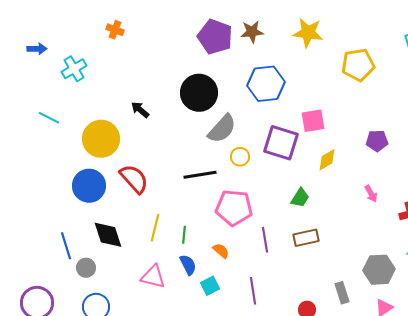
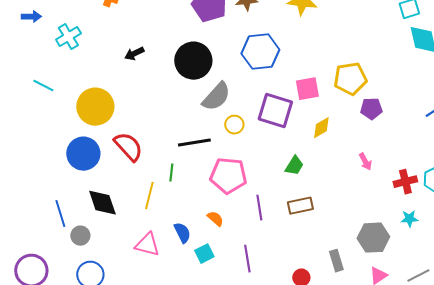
yellow pentagon: (358, 65) -> (350, 79), moved
black arrow: (140, 110) -> (134, 54), moved, turned -66
green line: (184, 235) -> (171, 173), moved

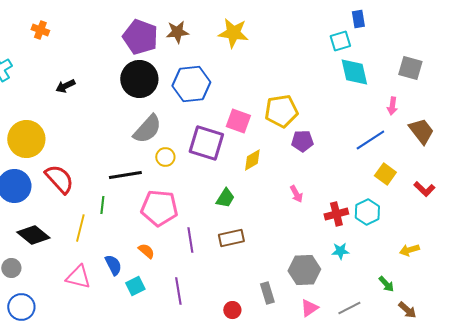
black circle: (193, 61) -> (139, 79), moved
pink square: (307, 89) -> (238, 121), turned 30
black diamond: (102, 203) -> (33, 235), turned -32

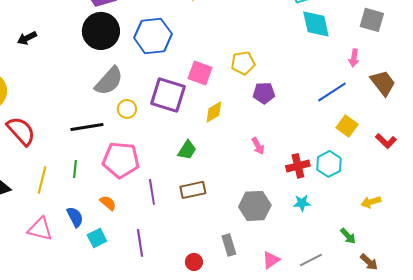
yellow pentagon: (281, 111) -> (243, 63), size x0.7
green line: (102, 205) -> (75, 169), moved
gray hexagon: (304, 270) -> (255, 206), moved

